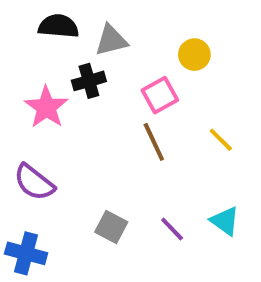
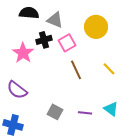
gray triangle: (111, 40) -> (55, 20), turned 36
yellow circle: (194, 55) -> (96, 27), size x1.5
pink square: (160, 95) -> (67, 43), moved
purple line: (172, 229) -> (85, 113), turned -40

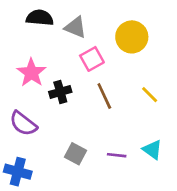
black cross: (44, 40) -> (60, 92), moved

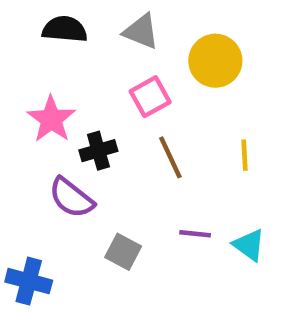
gray triangle: (75, 27) -> (141, 31), moved
yellow line: (150, 95) -> (245, 155), turned 42
purple semicircle: (23, 124) -> (71, 198), moved
purple line: (117, 155) -> (195, 234), moved

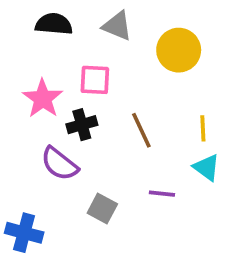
pink square: (150, 97) -> (95, 80), moved, turned 32
cyan triangle: (249, 245) -> (207, 167), moved

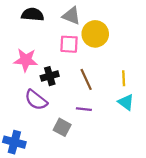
yellow circle: (179, 50) -> (95, 34), moved
pink square: (95, 80) -> (69, 44), moved
pink star: (43, 99) -> (26, 60), turned -30
purple line: (162, 194) -> (84, 109), moved

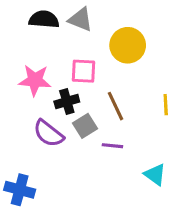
gray triangle: (71, 16) -> (81, 19), moved
pink square: (69, 44) -> (84, 71), moved
cyan triangle: (126, 102) -> (155, 175), moved
gray square: (62, 127) -> (85, 126), moved, turned 30

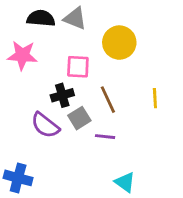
pink star: (35, 80) -> (22, 55), moved
cyan triangle: (155, 175) -> (125, 182), moved

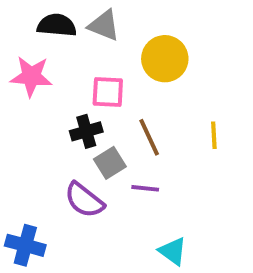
purple semicircle: (45, 125) -> (84, 200), moved

